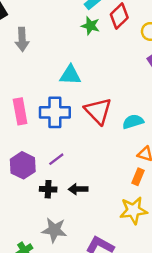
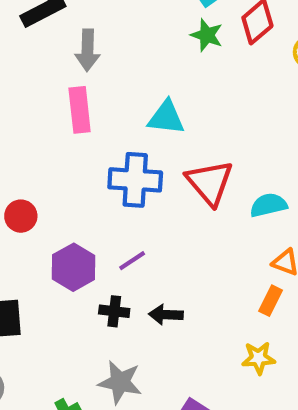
pink rectangle: (20, 111) -> (80, 110), moved
yellow star: (133, 210) -> (259, 358), size x0.7

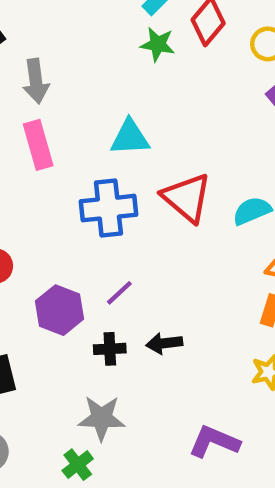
gray star: (120, 382) -> (102, 418), moved

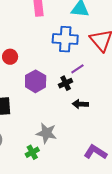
purple line: (119, 293) -> (77, 69), moved
black cross: (110, 349) -> (66, 83), moved, turned -32

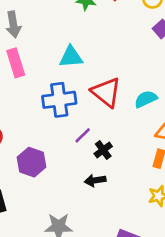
black cross: (66, 83) -> (103, 150), moved

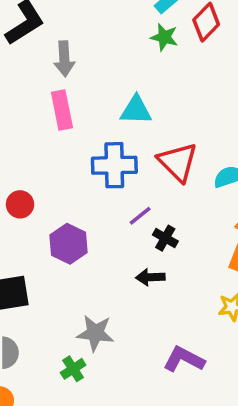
black cross: (103, 150) -> (165, 238), turned -30

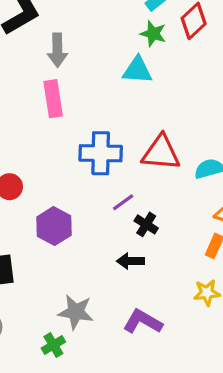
cyan triangle: (136, 110) -> (137, 70), moved
red triangle: (178, 162) -> (161, 153), turned -42
purple L-shape: (184, 359) -> (143, 322), moved

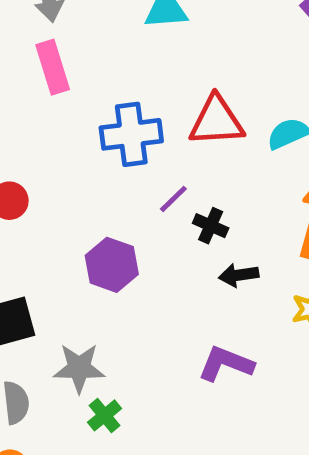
purple hexagon: (54, 226) -> (112, 265), moved
black arrow: (130, 261) -> (239, 275), moved
gray star: (76, 312) -> (79, 368), moved

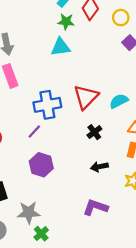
red triangle: (216, 121) -> (86, 97), turned -40
purple line: (173, 199) -> (34, 132), moved
black cross: (211, 226) -> (94, 132), moved, turned 32

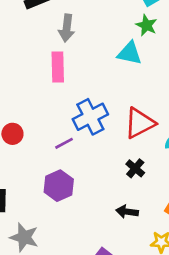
blue cross: (47, 105) -> (90, 117), turned -36
black cross: (94, 132) -> (135, 168), turned -32

